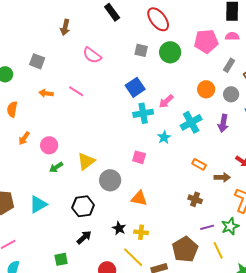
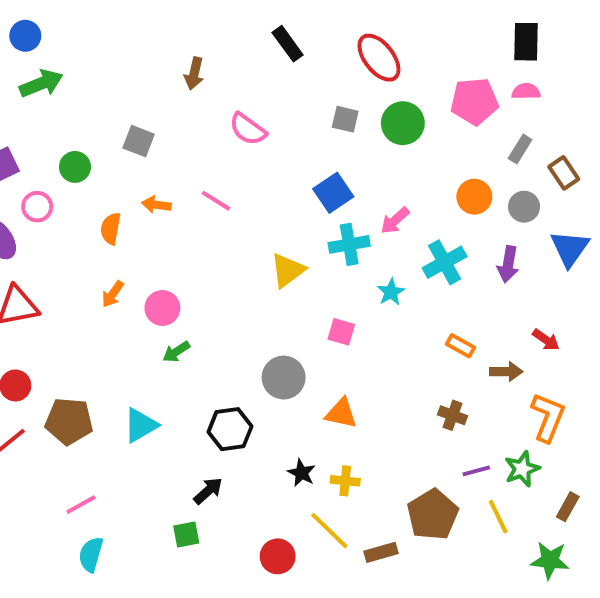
orange semicircle: (12, 109) -> (111, 229), moved
yellow triangle: (86, 161) -> (288, 270), moved
black arrow: (84, 237) -> (208, 491), moved

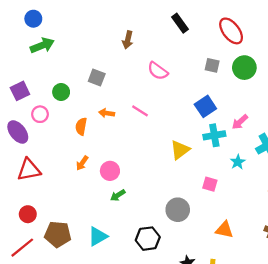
orange triangle: (341, 413) -> (224, 230), moved

